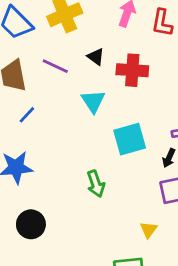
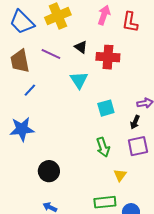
cyan square: (130, 139) -> (106, 108), size x0.7
green arrow: (96, 184) -> (103, 147), moved
black circle: (31, 224) -> (49, 171), moved

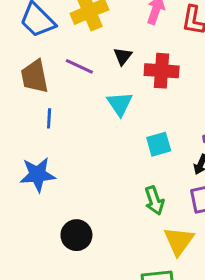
black triangle: (81, 47) -> (123, 56), turned 32
blue line: (30, 90) -> (49, 118), turned -40
yellow triangle: (120, 175) -> (179, 241), size x1.6

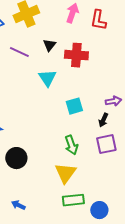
black circle: (76, 235) -> (16, 158), moved
yellow triangle: (179, 241) -> (65, 173), moved

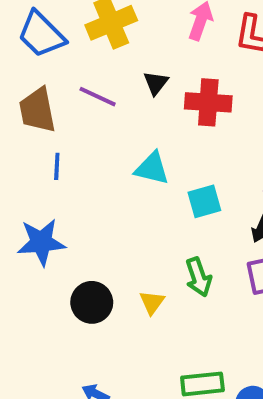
cyan triangle: (47, 78) -> (152, 168), moved, turned -42
yellow triangle: (65, 173) -> (152, 302), moved, size x0.6

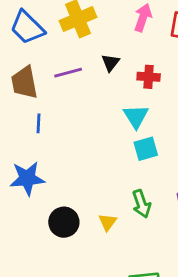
purple line: (98, 97) -> (68, 73), turned -40
red cross: (208, 102) -> (149, 77), size x0.7
cyan triangle: (152, 168) -> (136, 116), moved, turned 44

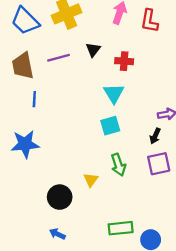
cyan square: (146, 149) -> (110, 126), moved
black circle: (64, 222) -> (60, 197), moved

